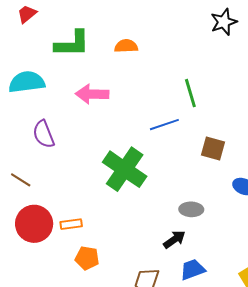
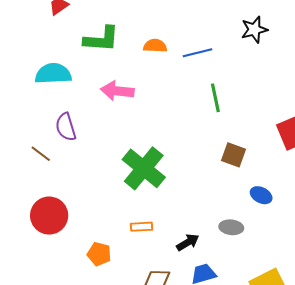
blue line: (164, 125) -> (198, 53), moved
brown line: (21, 180) -> (41, 154), moved
gray ellipse: (191, 209) -> (231, 227), moved
orange rectangle: (71, 224) -> (141, 227), moved

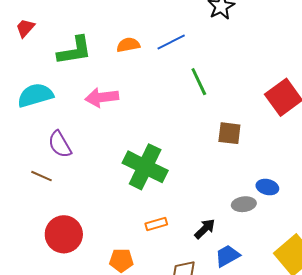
blue ellipse: (261, 195) -> (267, 187), moved

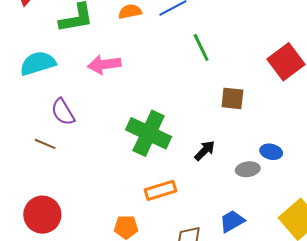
orange rectangle: (156, 224) -> (161, 190), size x1.4
black arrow: (205, 229) -> (205, 151), moved
red circle: (64, 234) -> (42, 215), moved

